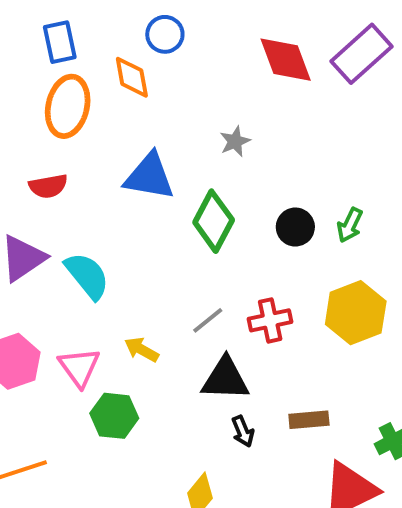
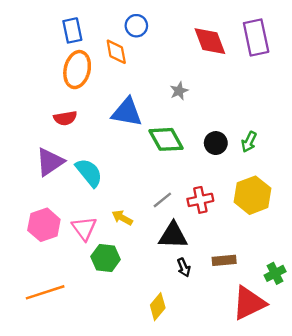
purple rectangle: (362, 54) -> (256, 38), turned -60
green diamond: (214, 221) -> (166, 139), turned -57

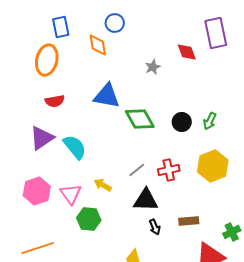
red diamond: (210, 41) -> (187, 52), moved, size x0.7
orange ellipse: (77, 70) -> (47, 60), moved
gray star: (179, 91) -> (153, 67), moved

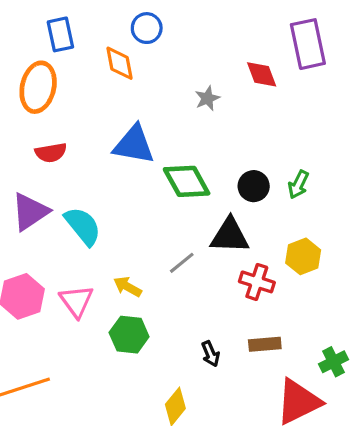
yellow hexagon: (213, 166) -> (303, 256), size x0.7
red cross: (169, 170) -> (257, 282), moved, turned 30
black triangle: (146, 200) -> (230, 236), moved
green hexagon: (89, 219) -> (129, 335), moved

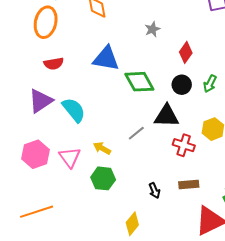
red diamond: (262, 74) -> (186, 52), moved, turned 55

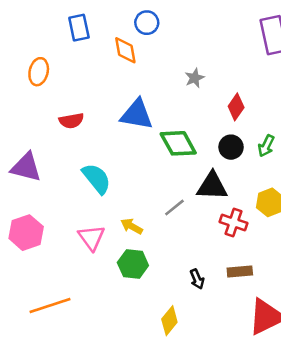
orange ellipse: (46, 22) -> (39, 72), moved, size x0.7
purple triangle: (41, 101) -> (26, 167), moved, turned 48
pink hexagon: (36, 154) -> (26, 233), moved

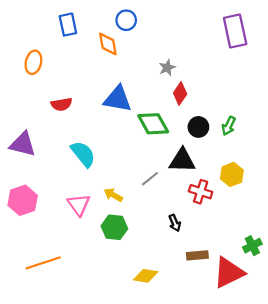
red diamond: (236, 107) -> (180, 94), moved
brown rectangle: (240, 272) -> (197, 255), moved
black arrow: (197, 279) -> (175, 223), moved
yellow diamond: (169, 321) -> (146, 276), turned 60

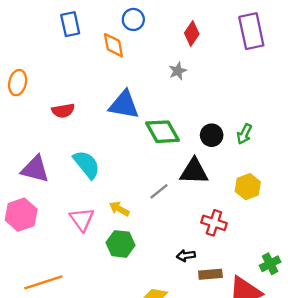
orange ellipse: (33, 62) -> (18, 83), moved
red diamond: (180, 94) -> (192, 33), moved
purple triangle: (23, 144) -> (35, 169), moved
red cross: (201, 192) -> (214, 223), moved
black arrow: (175, 223) -> (186, 256), moved, turned 105

